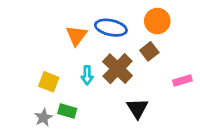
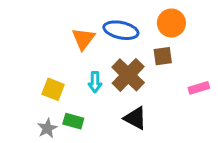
brown square: (149, 51) -> (163, 56), turned 30
black triangle: (137, 108) -> (135, 118), moved, turned -30

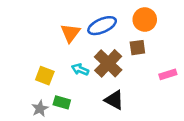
blue ellipse: (121, 30) -> (102, 26), turned -36
cyan arrow: (95, 82) -> (80, 69), turned 112

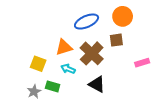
orange triangle: (70, 33) -> (64, 47), moved, turned 36
cyan arrow: (80, 69) -> (68, 69), moved

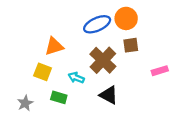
orange circle: (123, 16) -> (126, 18), moved
orange triangle: (64, 47) -> (54, 46), moved
gray star: (34, 92) -> (25, 103), moved

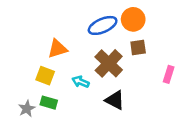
pink rectangle: (160, 71) -> (169, 74), turned -56
green rectangle: (59, 97) -> (49, 103), moved

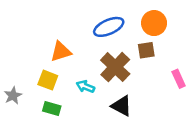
orange circle: (133, 19) -> (154, 23), moved
pink rectangle: (169, 74) -> (179, 79), turned -42
gray star: (27, 109) -> (13, 96), moved

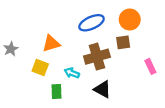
brown cross: (115, 67) -> (97, 57), turned 30
gray star: (13, 96) -> (11, 49), moved
green rectangle: (52, 108) -> (57, 91), moved, turned 72

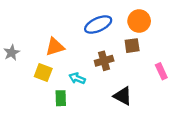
brown cross: (97, 57) -> (104, 61), size x0.7
black triangle: (102, 89) -> (123, 96), moved

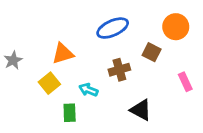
orange circle: (139, 21) -> (176, 27), moved
brown square: (132, 46) -> (152, 52), turned 35
yellow square: (43, 72) -> (49, 83), turned 30

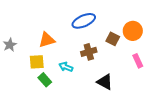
orange circle: (176, 27) -> (133, 31), moved
yellow square: (49, 83) -> (37, 62), turned 35
green rectangle: (70, 113) -> (45, 80), moved, turned -40

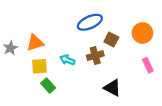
brown square: (113, 39) -> (111, 39), moved
orange triangle: (47, 40) -> (35, 43), moved
cyan arrow: (66, 67) -> (67, 60), moved

